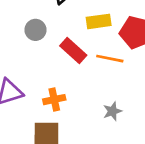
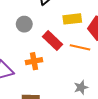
orange cross: (54, 100) -> (34, 61), moved

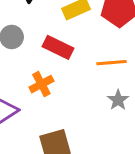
orange line: (80, 47) -> (111, 63), moved

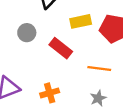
orange cross: (41, 84) -> (50, 93), moved

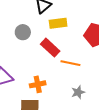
yellow rectangle: (81, 21) -> (58, 23), moved
orange line: (99, 69) -> (70, 63), moved

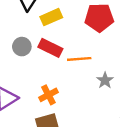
gray circle: (23, 32) -> (22, 47), moved
gray star: (78, 92) -> (105, 80), moved

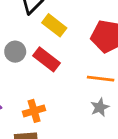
yellow rectangle: (51, 17) -> (54, 25), turned 50
orange line: (79, 59) -> (101, 79), moved

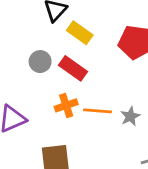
orange line: (101, 79) -> (98, 111), moved
orange cross: (34, 111) -> (66, 105), moved

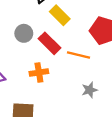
orange line: (98, 111) -> (78, 55), moved

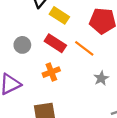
gray circle: (24, 33) -> (22, 45), moved
orange line: (78, 55) -> (84, 48), turned 35

